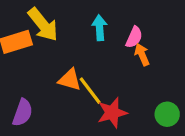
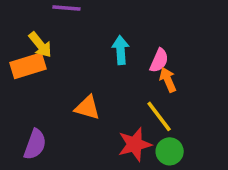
yellow arrow: (43, 25) -> (40, 45), moved, size x0.7
yellow line: (90, 91) -> (159, 116), moved
green circle: (167, 114) -> (170, 151), moved

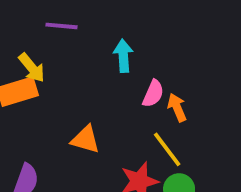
cyan arrow: (121, 50) -> (123, 56), moved
pink semicircle: (159, 60) -> (153, 94), moved

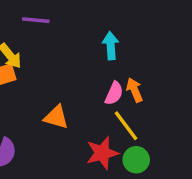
cyan arrow: (123, 56) -> (111, 46), moved
pink semicircle: (153, 94) -> (114, 93), moved

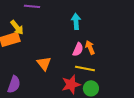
orange triangle: (56, 117) -> (44, 63), turned 35
yellow line: (126, 126) -> (85, 68), turned -42

